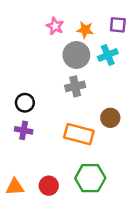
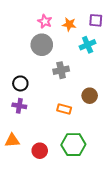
gray circle: (76, 55) -> (42, 45), moved
orange rectangle: (79, 134) -> (64, 109), size x0.6
orange triangle: (15, 187) -> (12, 140), moved

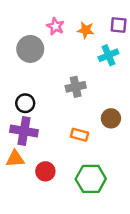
gray circle: (42, 45) -> (30, 49), moved
purple cross: (19, 106) -> (24, 131), size x1.5
orange triangle: (12, 140) -> (15, 159), moved
red circle: (40, 151) -> (45, 171), moved

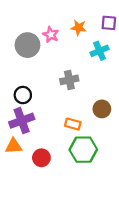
pink star: (55, 26) -> (51, 35), moved
purple cross: (24, 131) -> (22, 121), turned -30
green hexagon: (91, 179) -> (83, 150), moved

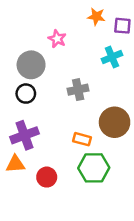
orange star: (79, 28) -> (96, 17), moved
gray circle: (27, 45) -> (31, 65), moved
black circle: (23, 95) -> (26, 94), moved
brown circle: (102, 109) -> (115, 122), size x1.5

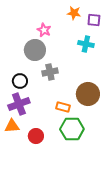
cyan cross: (112, 57) -> (86, 44), turned 35
gray circle: (31, 65) -> (35, 50), moved
gray cross: (78, 90) -> (50, 72), moved
black circle: (26, 94) -> (20, 81), moved

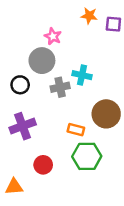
cyan cross: (86, 44) -> (82, 75), moved
black circle: (20, 81) -> (20, 85), moved
orange triangle: (12, 126) -> (14, 187), moved

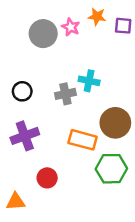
pink star: (53, 36) -> (71, 27), moved
gray circle: (42, 61) -> (43, 34), moved
orange rectangle: (76, 130) -> (83, 140), size x1.5
green hexagon: (87, 156) -> (111, 169), moved

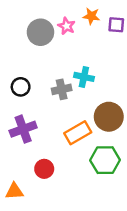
orange rectangle: (83, 140) -> (78, 133), turned -45

